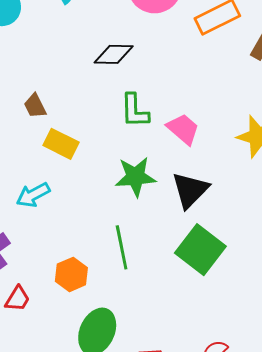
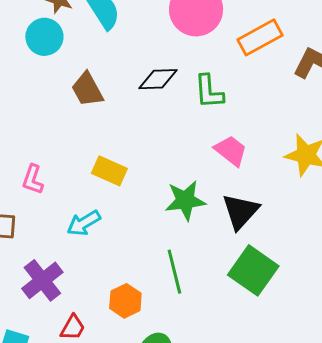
brown trapezoid: (35, 106) -> (87, 89), moved, size x1.4
green L-shape: (135, 111) -> (209, 92), moved

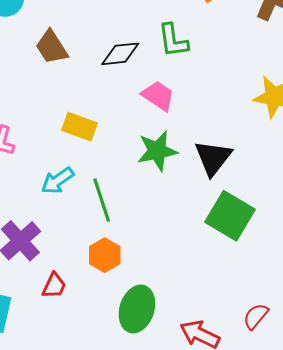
black diamond: (158, 79) -> (120, 54), moved
pink trapezoid: (231, 151) -> (158, 96), moved
green line: (174, 272) -> (102, 200), moved

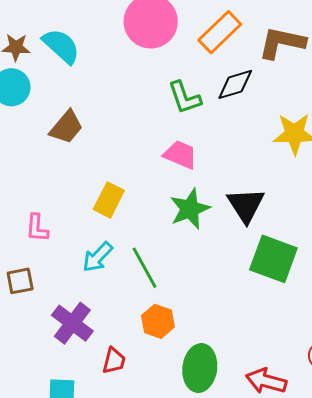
brown trapezoid: (52, 47) -> (66, 127), turned -96
black diamond: (120, 54) -> (235, 84), moved
yellow rectangle: (79, 127) -> (109, 200), turned -72

